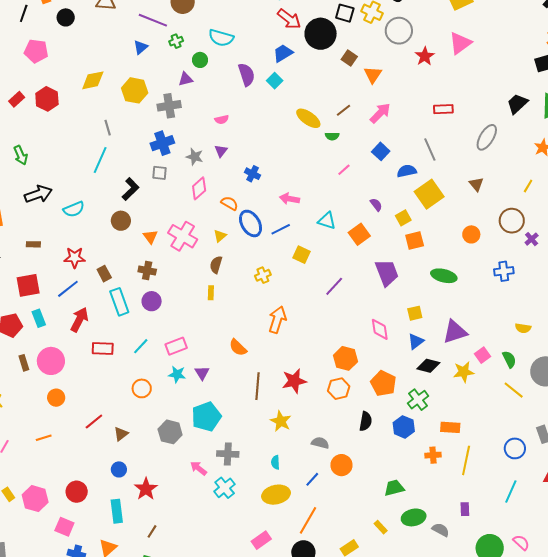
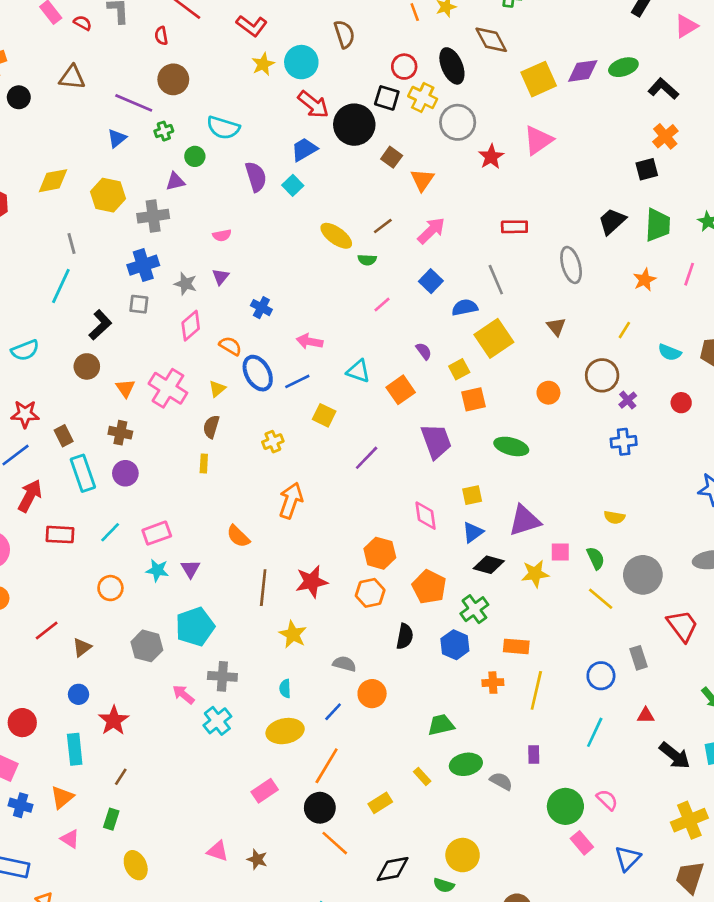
gray ellipse: (487, 137) -> (571, 265), turned -48
blue cross: (504, 271) -> (624, 442), moved
pink square: (482, 355) -> (560, 552), turned 35

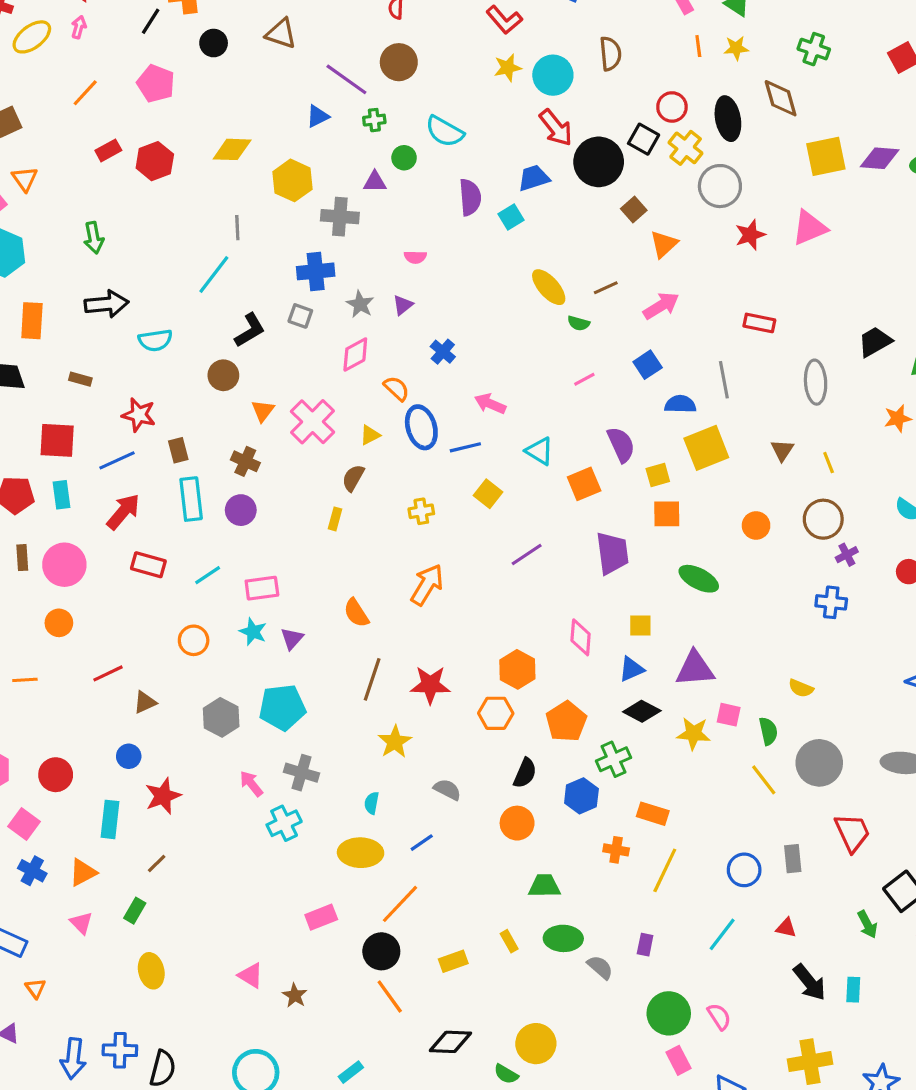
yellow line: (624, 330) -> (829, 463), moved, turned -66
purple semicircle: (424, 351) -> (621, 445), size x1.6
orange circle: (372, 694) -> (517, 823), moved

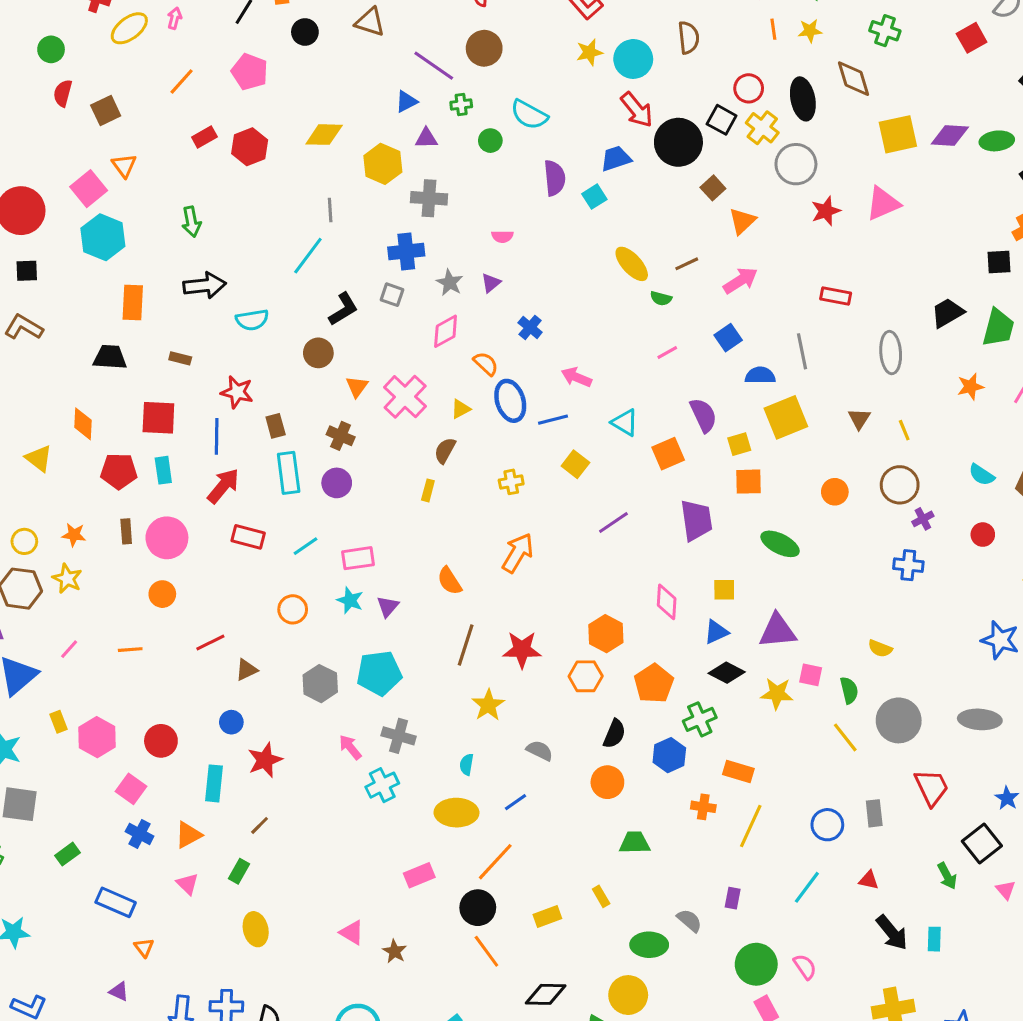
purple triangle: (375, 182) -> (426, 138), moved
blue line: (117, 460) -> (217, 436), turned -64
green ellipse: (563, 938) -> (649, 945), moved

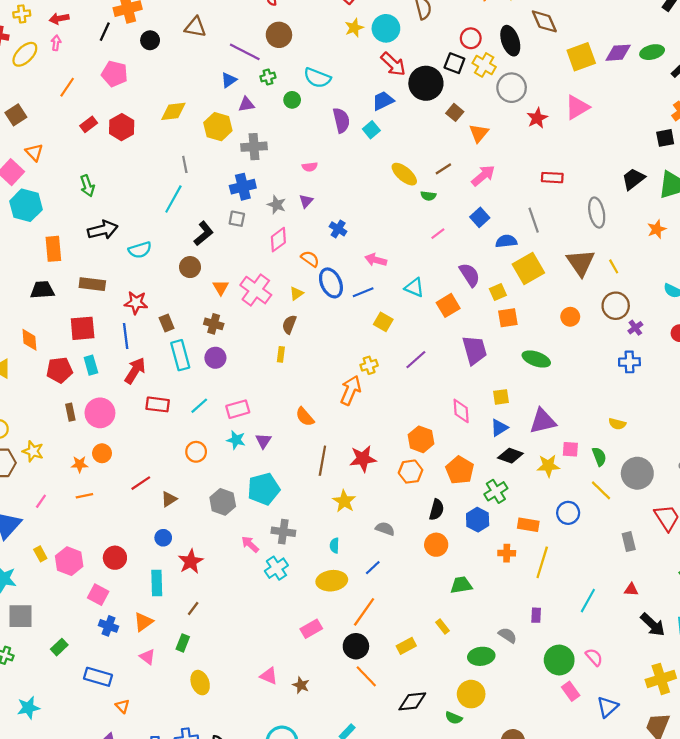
brown rectangle: (180, 358) -> (92, 284), size x1.6
brown triangle: (859, 419) -> (581, 263), size x1.8
yellow cross: (511, 482) -> (369, 365), moved
orange star: (74, 535) -> (80, 464), moved
blue circle: (827, 825) -> (568, 513), moved

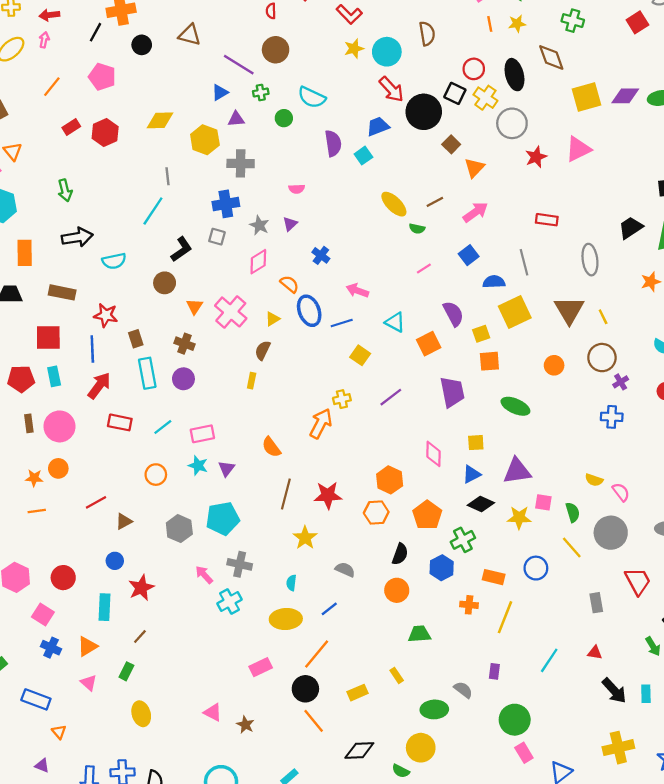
pink semicircle: (594, 657) -> (621, 492), moved

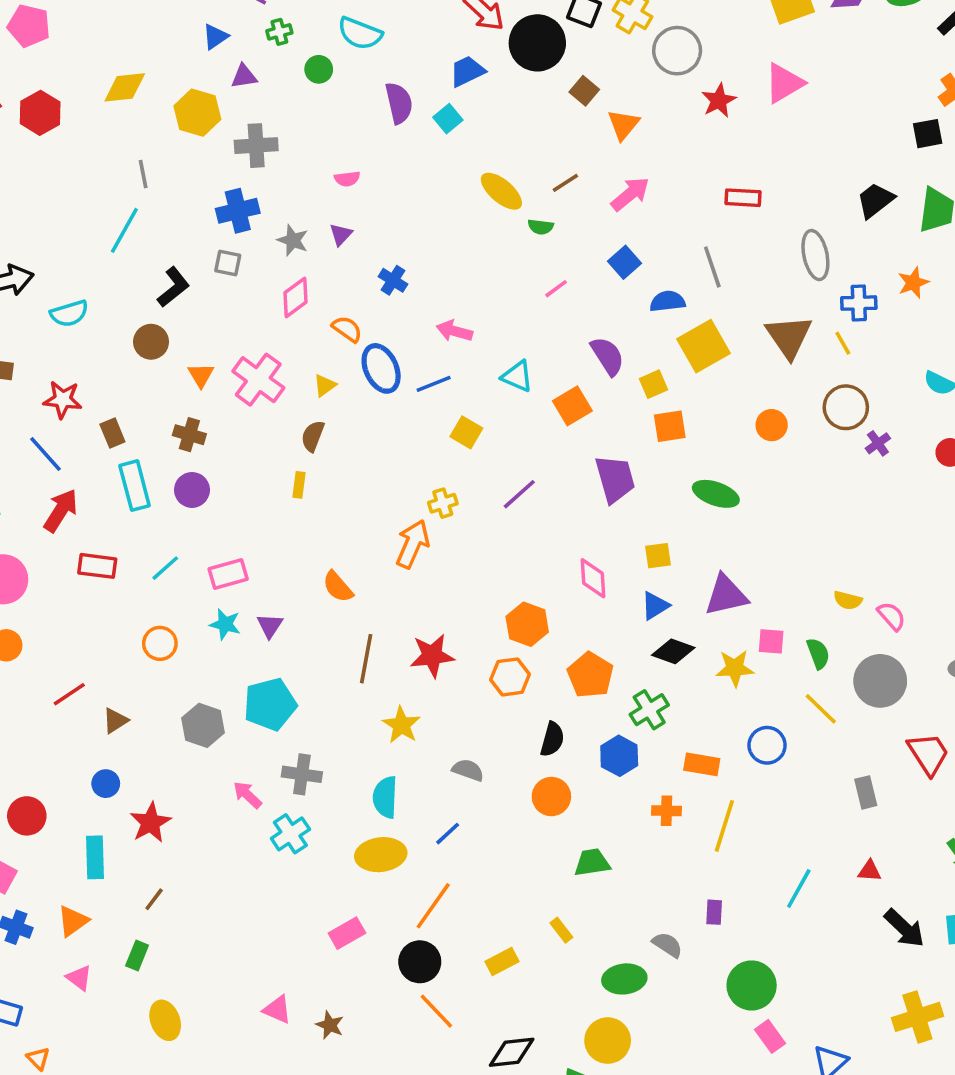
blue line: (92, 349) -> (46, 454), turned -35
blue cross: (612, 417) -> (859, 303), moved
cyan semicircle: (291, 583) -> (385, 797), size x1.6

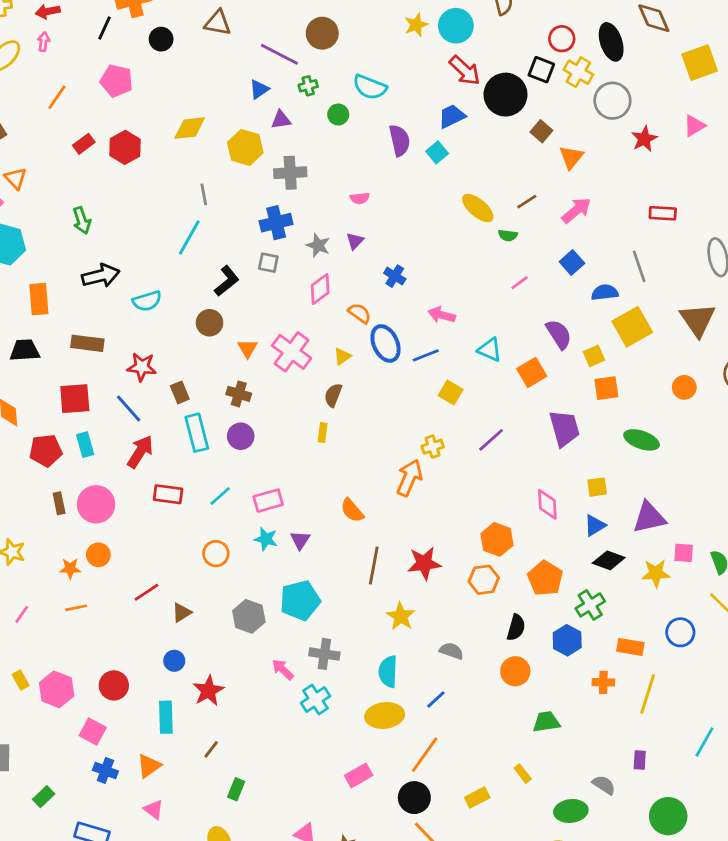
pink triangle: (784, 83) -> (694, 126), size x0.7
green rectangle: (137, 955) -> (236, 789), moved

